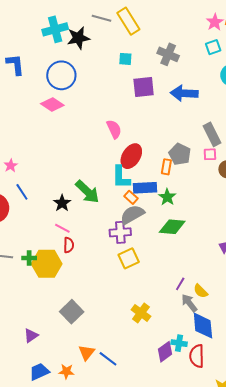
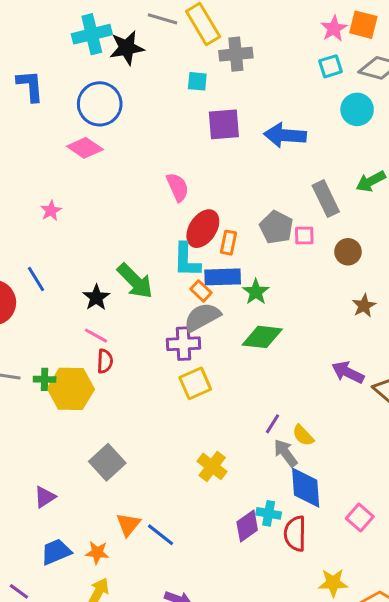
gray cross: (168, 54) -> (236, 54), moved, turned -30
pink square: (210, 154) -> (304, 235), moved
pink star: (11, 166) -> (51, 211), moved
orange rectangle: (166, 167) -> (229, 243), moved

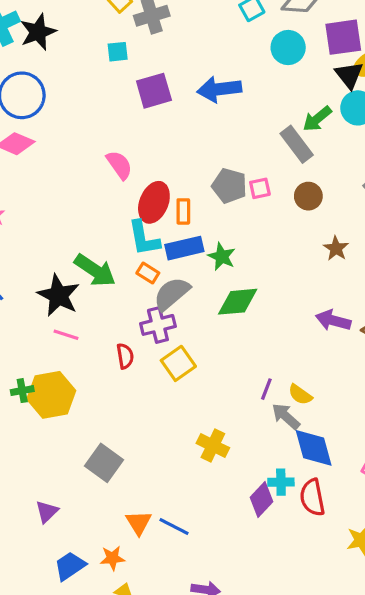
gray rectangle: (326, 199) -> (297, 144), moved
orange rectangle: (201, 291) -> (148, 273), moved
black star: (96, 297) -> (58, 295), size x1.5
red semicircle: (105, 361) -> (125, 356), moved

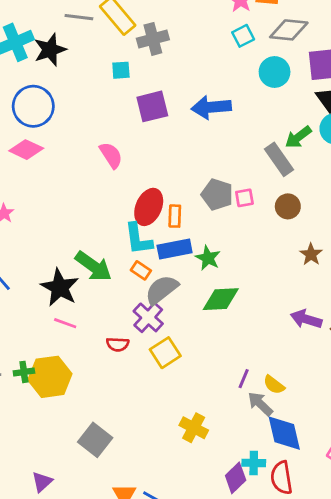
pink semicircle: (119, 165) -> (111, 155), moved
purple cross: (158, 325) -> (148, 317), turned -36
red semicircle: (125, 356) -> (118, 344), turned 100

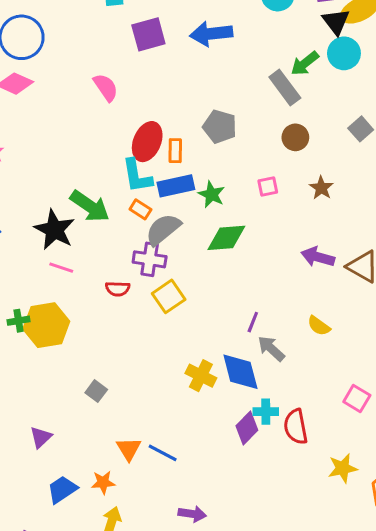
pink square: (244, 198) -> (268, 186), moved
purple cross: (148, 317) -> (150, 259), turned -32
yellow semicircle: (274, 385) -> (319, 326), moved
blue diamond: (284, 433) -> (240, 372), moved
gray square: (95, 440) -> (96, 391), size x0.6

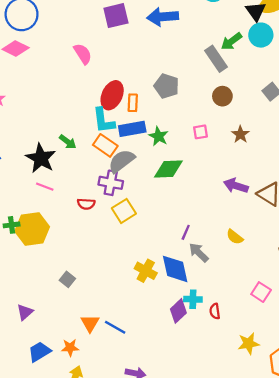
green arrow: (90, 206) -> (68, 142), size x0.6
orange rectangle: (140, 209) -> (105, 145), size x1.5
red semicircle: (296, 427) -> (215, 311), size x0.6

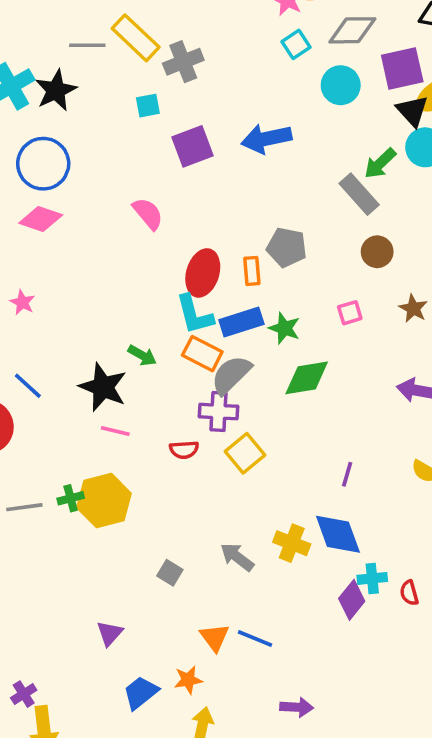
orange rectangle: (133, 103) -> (252, 271), moved
gray arrow: (199, 253) -> (237, 557), moved

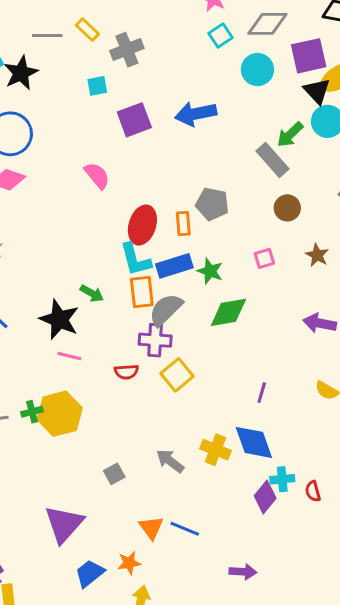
yellow rectangle: (136, 38) -> (87, 30), size x0.6
orange rectangle: (202, 354) -> (142, 292), turned 56
gray square: (170, 573) -> (114, 474), turned 30
purple triangle: (110, 633) -> (64, 524), size x1.8
purple arrow: (297, 707) -> (243, 572), moved

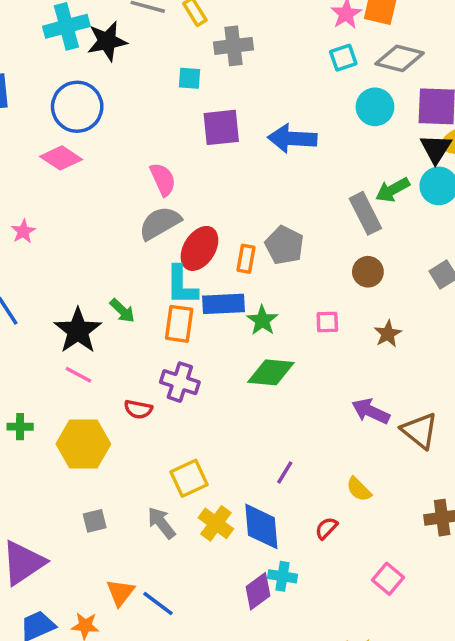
gray semicircle: (166, 310) -> (160, 223), moved
yellow square: (177, 375) -> (189, 478), moved
yellow hexagon: (60, 414) -> (83, 444), moved
red semicircle: (313, 491) -> (326, 528), moved, turned 45

